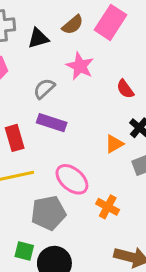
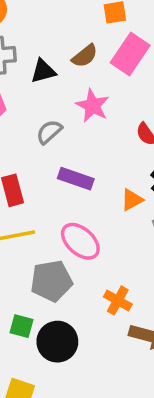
purple rectangle: (52, 123) -> (76, 179), moved
orange cross: (108, 207) -> (118, 300), moved

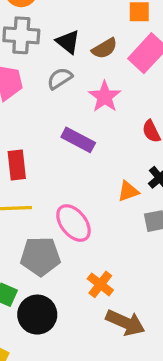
black triangle: (43, 71) -> (68, 42), moved, turned 45
gray semicircle: (49, 132) -> (60, 78), moved
purple rectangle: (76, 179) -> (78, 140), moved

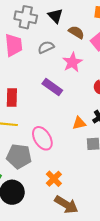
black triangle: (68, 42) -> (55, 16), moved
brown semicircle: (104, 48) -> (76, 32), turned -126

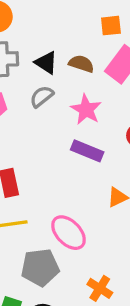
black triangle: (55, 16) -> (46, 63), moved
purple rectangle: (52, 87) -> (87, 151), moved

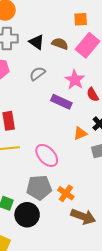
gray semicircle: (42, 97) -> (37, 74), moved
pink star: (86, 110) -> (75, 80), moved
gray pentagon: (40, 267) -> (39, 188), moved

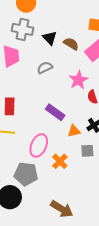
purple rectangle: (61, 102) -> (55, 112), moved
pink ellipse: (47, 155) -> (39, 145), turned 55
orange cross: (66, 193) -> (60, 161), moved

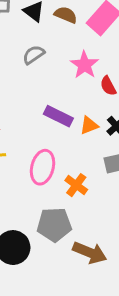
orange triangle: (74, 131) -> (89, 125), moved
gray pentagon: (26, 174) -> (54, 225), moved

